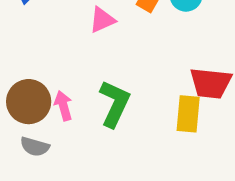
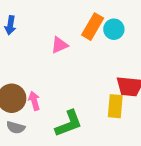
green L-shape: (114, 104) -> (69, 123), moved, turned 44

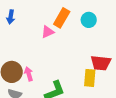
orange rectangle: (93, 27) -> (62, 18), moved

